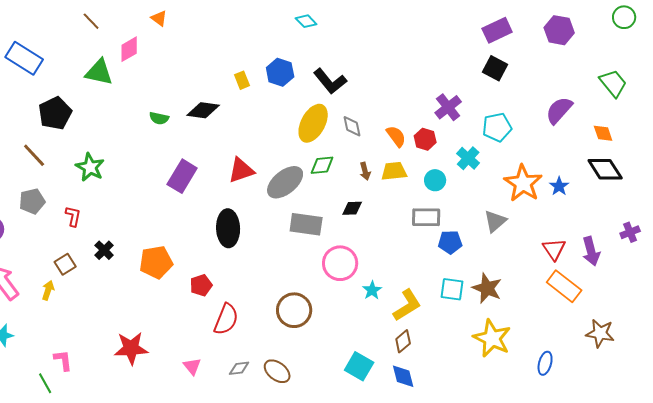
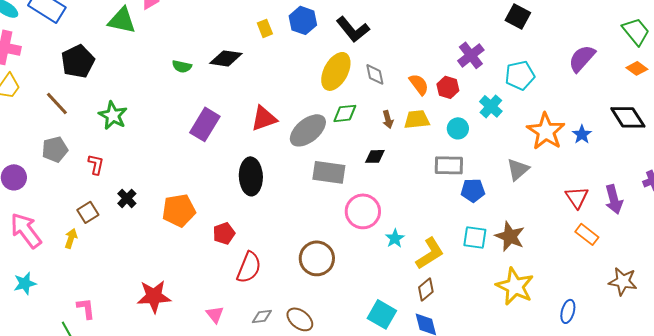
orange diamond: (603, 133) -> (637, 68), moved, turned -35
orange rectangle: (564, 286) -> (587, 234), size x0.7

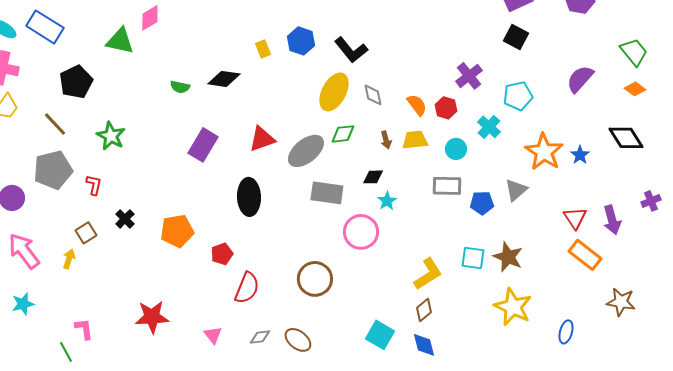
gray pentagon: (55, 149) -> (53, 170), size x1.5
blue pentagon: (473, 190) -> (482, 203), moved
orange rectangle: (587, 234) -> (585, 255), size x1.4
cyan star: (395, 238) -> (387, 201), moved

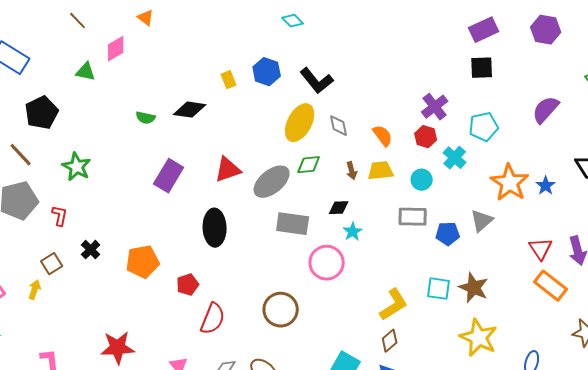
black square: (516, 37) -> (482, 68), turned -30
green triangle: (120, 41) -> (86, 72), size x0.7
red hexagon: (446, 108) -> (426, 137), moved

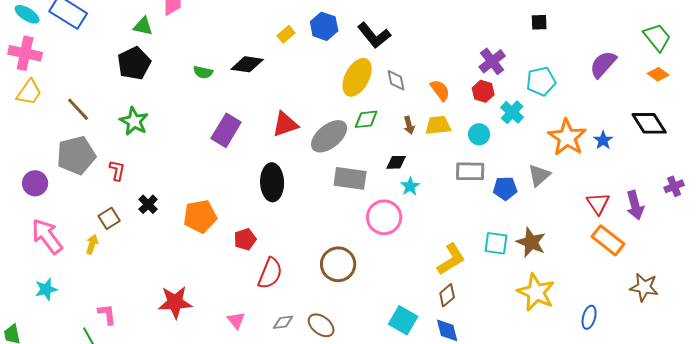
black square: (482, 68) -> (539, 22), size x0.7
yellow rectangle: (229, 80) -> (286, 34), turned 72
black pentagon: (42, 113) -> (134, 63), moved

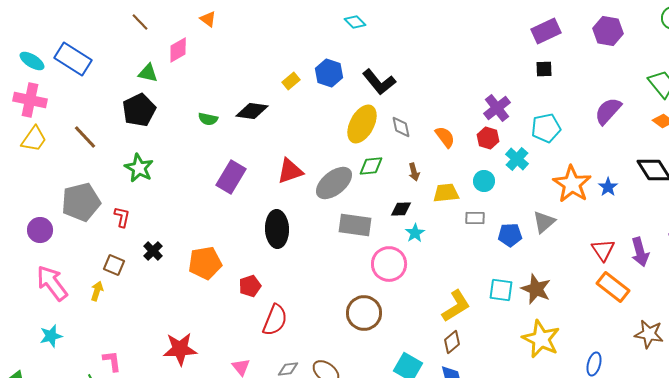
brown line: (78, 109) -> (85, 137), moved
yellow trapezoid: (438, 125) -> (446, 193), moved
gray rectangle: (470, 171) -> (475, 218), size x0.7
brown square: (109, 218) -> (114, 265), turned -35
brown circle: (338, 264) -> (364, 313), moved

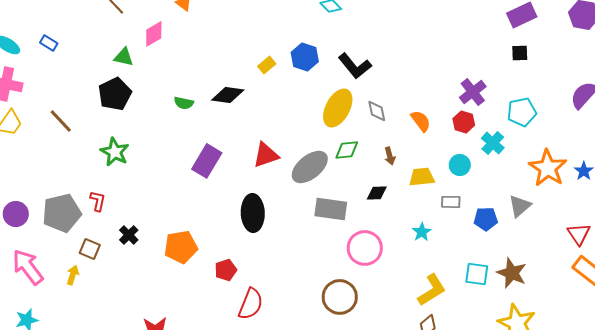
blue rectangle: (73, 59) -> (49, 43), size x0.5
gray pentagon: (81, 202) -> (62, 213), moved
cyan star: (415, 233) -> (422, 232), moved

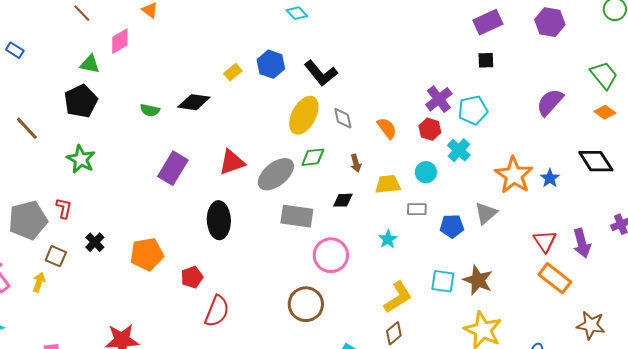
cyan pentagon: (522, 112) -> (473, 110), moved

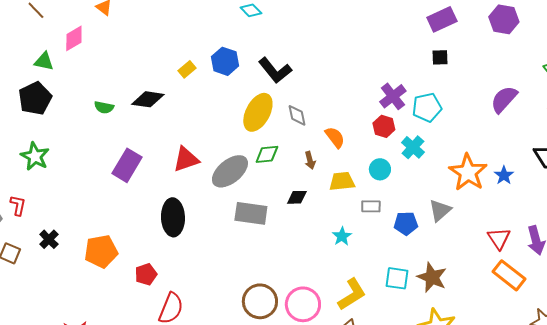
orange semicircle: (387, 128) -> (335, 137), moved
pink circle: (331, 255) -> (303, 304), moved

